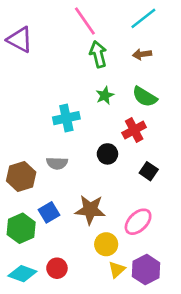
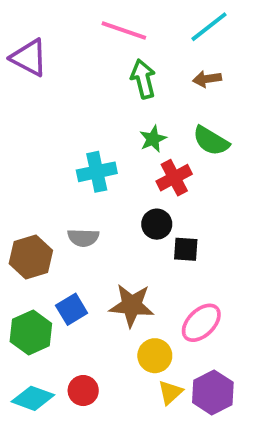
pink line: (85, 21) -> (124, 31), turned -36
red cross: (134, 130) -> (174, 178), moved
black square: (149, 171) -> (186, 249), moved, turned -30

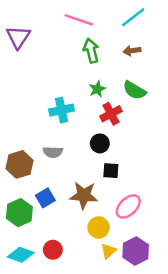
purple triangle: (29, 58) -> (18, 37), turned 35
black square: (186, 249) -> (111, 171), moved

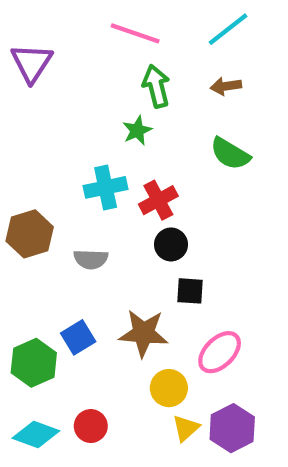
green star: (97, 89) -> (137, 130), moved
red cross: (111, 114) -> (158, 200), moved
brown hexagon: (19, 164) -> (30, 234), moved

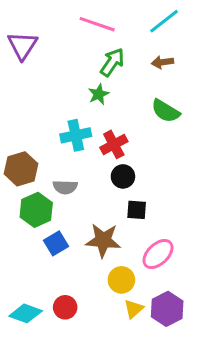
green arrow: (156, 86) -> (112, 62), turned 48
green hexagon: (34, 363) -> (36, 210), moved

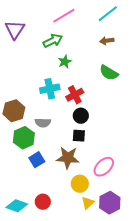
pink line: (97, 24) -> (64, 16), turned -50
green arrow: (112, 62) -> (53, 41), moved, turned 30
black square: (137, 210) -> (79, 136), moved

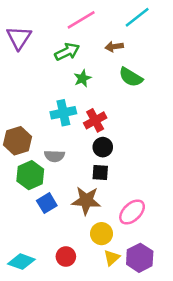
brown arrow: (107, 41) -> (114, 47), moved
green semicircle: (109, 73) -> (131, 77), moved
red circle: (43, 202) -> (66, 257), moved

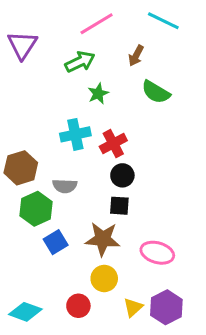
cyan line: (137, 17) -> (163, 21), turned 64
brown arrow: (114, 47) -> (136, 56), turned -54
pink ellipse: (132, 212) -> (157, 253), turned 60
yellow circle: (102, 234) -> (104, 278), moved

